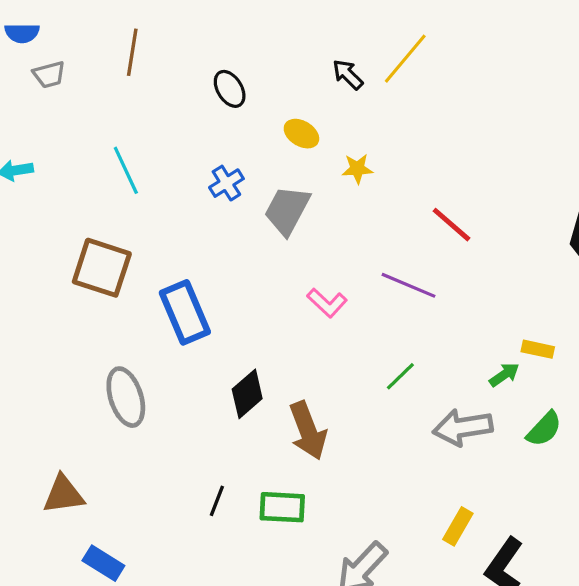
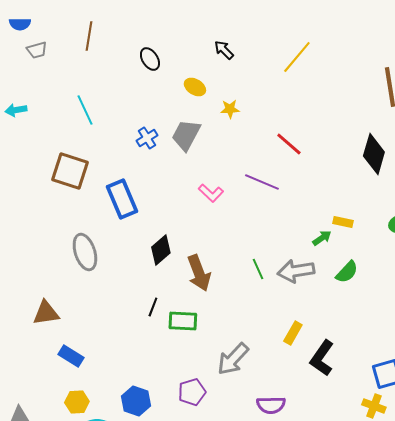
yellow line: (405, 59) -> (297, 57), moved
blue cross: (226, 183) -> (147, 138), moved
green line: (400, 376) -> (258, 269), moved, turned -70
black line: (217, 501) -> (153, 307), moved

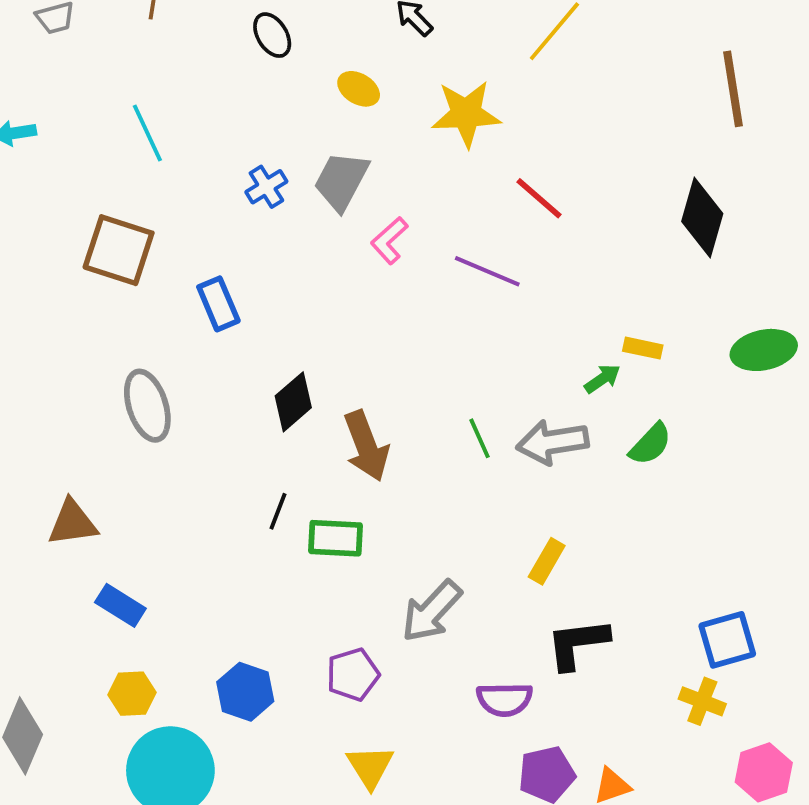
yellow star: (230, 109) -> (466, 114), moved, size x1.8
pink L-shape: (211, 193) -> (389, 241), moved, turned 95
blue rectangle: (122, 199) -> (218, 304), size x0.7
black L-shape: (322, 358) -> (577, 644), moved, turned 48

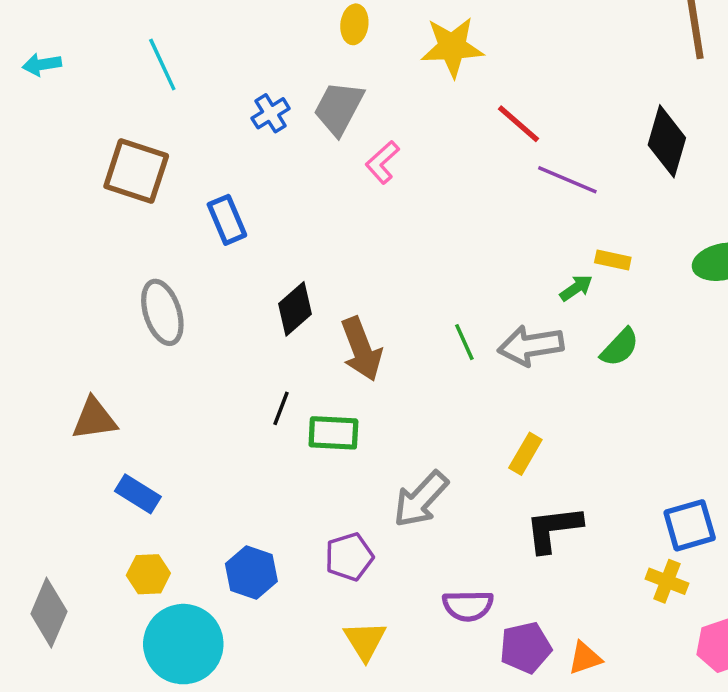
yellow ellipse: (359, 89) -> (354, 24), turned 66
purple line: (487, 271) -> (567, 180), moved
purple semicircle: (504, 699) -> (468, 606), moved

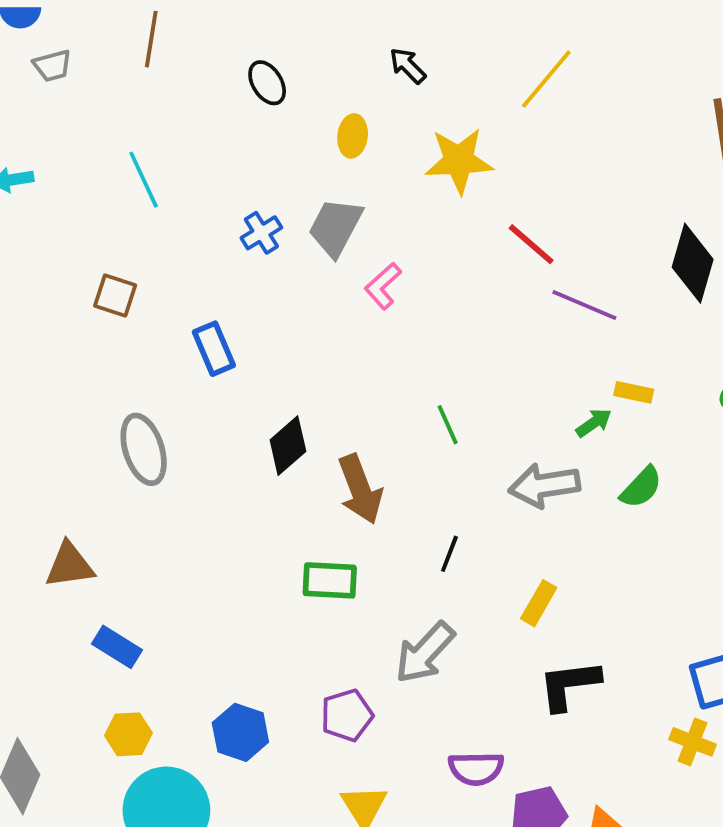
brown square: (136, 171) -> (115, 296), size x0.6
green line: (464, 342) -> (448, 425), moved
black line: (281, 408) -> (449, 554), moved

